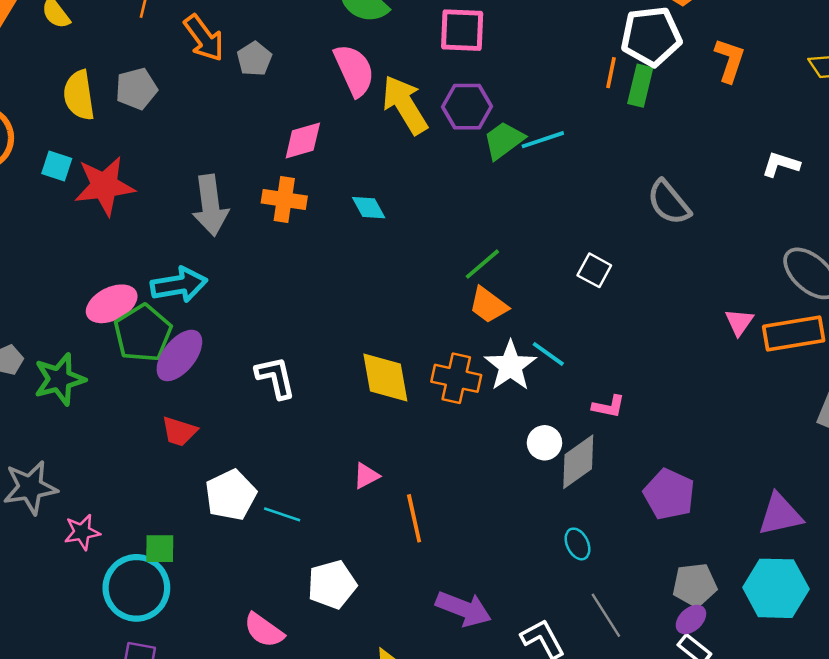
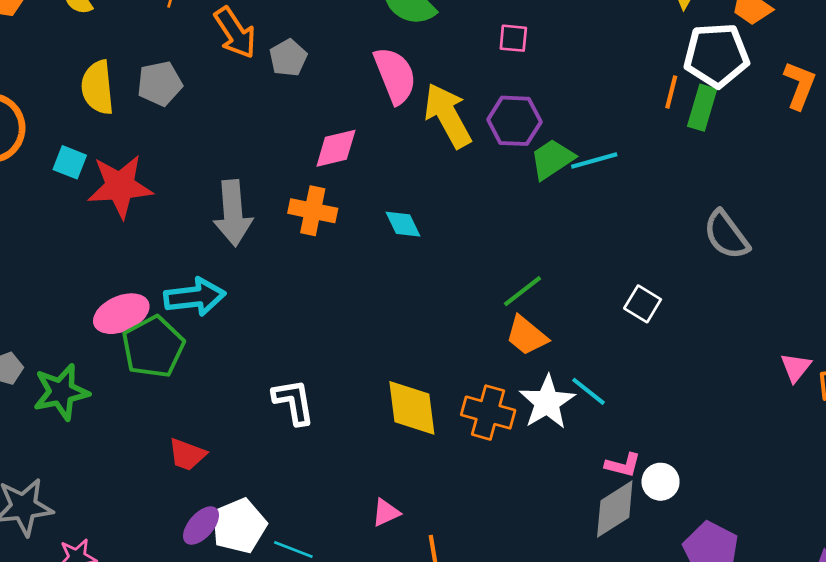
pink square: (462, 30) -> (513, 38), size x0.6
purple ellipse: (179, 355) -> (201, 526), moved, size x0.7
pink L-shape: (609, 406) -> (623, 465), moved
white circle: (544, 443) -> (661, 482), moved

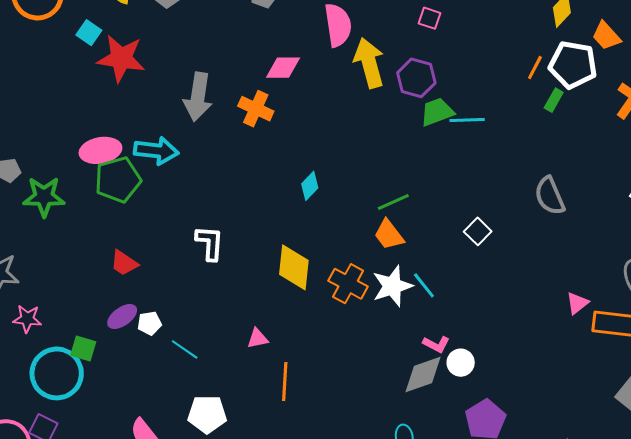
orange line: (671, 92) -> (535, 67), moved
green rectangle: (702, 108) -> (554, 100), size x0.7
cyan diamond: (403, 224) -> (310, 186), moved, turned 56
white pentagon: (239, 526) -> (149, 323), size x0.6

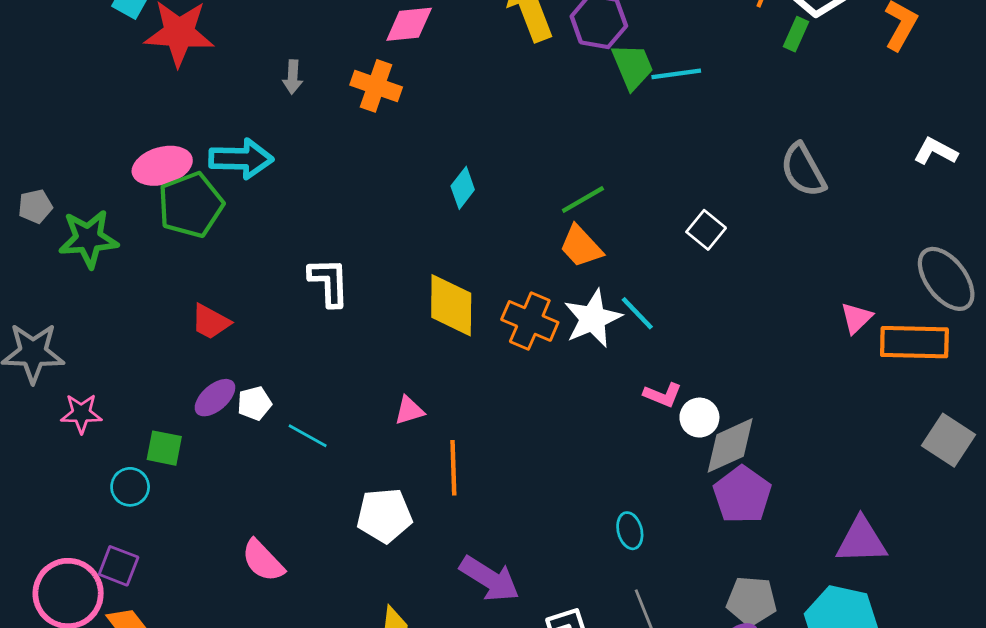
gray arrow: (198, 97) -> (293, 77), size x0.5
green trapezoid: (437, 112) -> (633, 66), turned 93
cyan circle: (57, 373) -> (130, 487), size x0.5
gray diamond: (423, 375) -> (730, 445), moved
white pentagon: (207, 414) -> (384, 516), moved

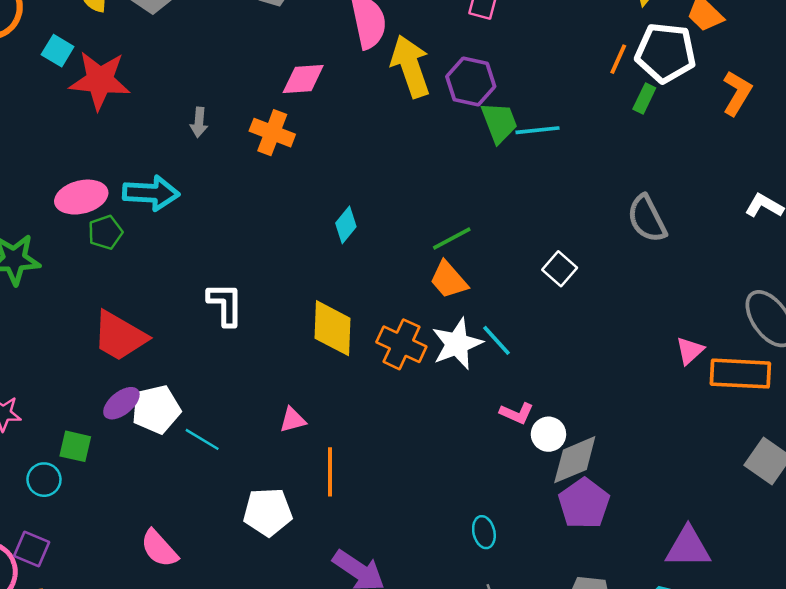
green pentagon: (191, 205) -> (105, 232), size x0.6
red trapezoid: (211, 322) -> (120, 336), size x1.6
white pentagon: (254, 403) -> (156, 409), size x1.6

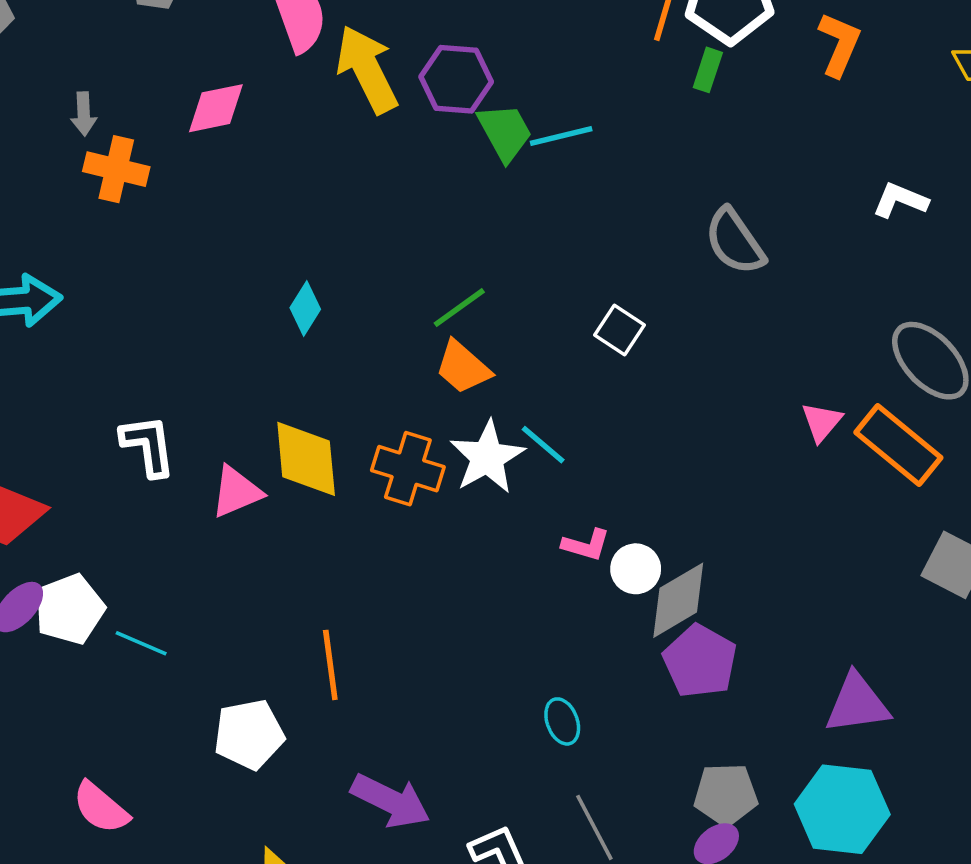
gray arrow: (199, 122) -> (84, 114), moved
orange cross: (272, 133) -> (116, 169), moved
orange rectangle: (740, 374) -> (898, 445), turned 44
pink triangle: (293, 420) -> (236, 492), moved, size x1.4

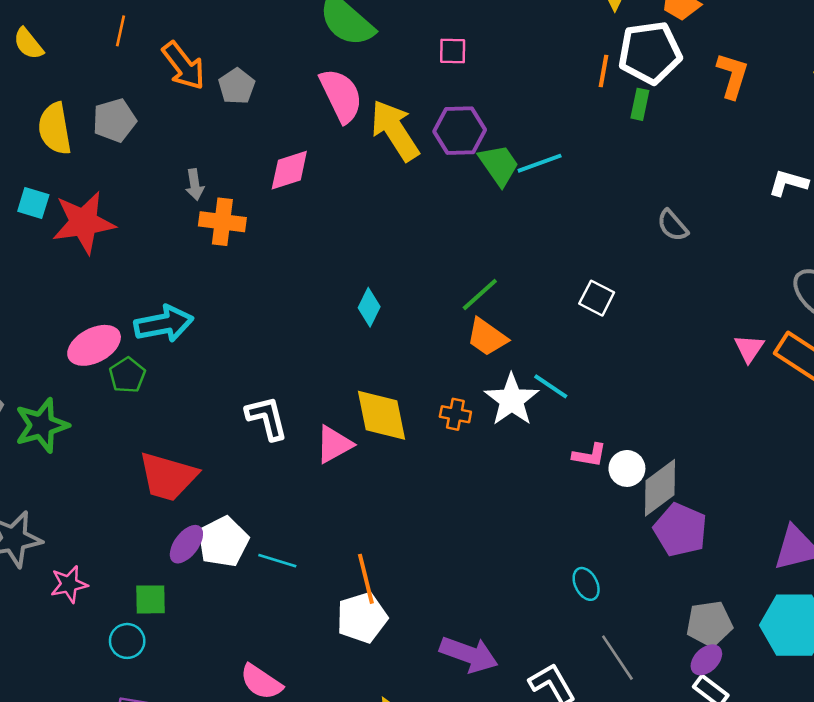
gray semicircle: (735, 241) -> (673, 225), size x0.7
orange cross: (408, 469) -> (455, 414), size x0.6
orange line: (330, 665) -> (366, 579), moved

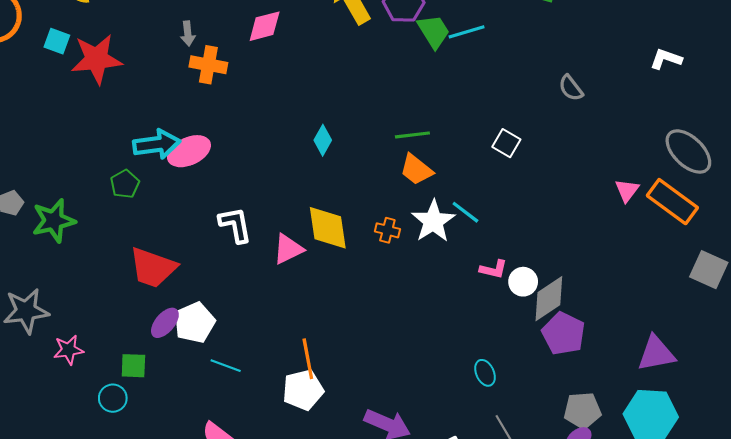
green line: (480, 294) -> (412, 135), turned 32
pink ellipse: (94, 345) -> (189, 151), moved
cyan line: (277, 561) -> (226, 366), moved

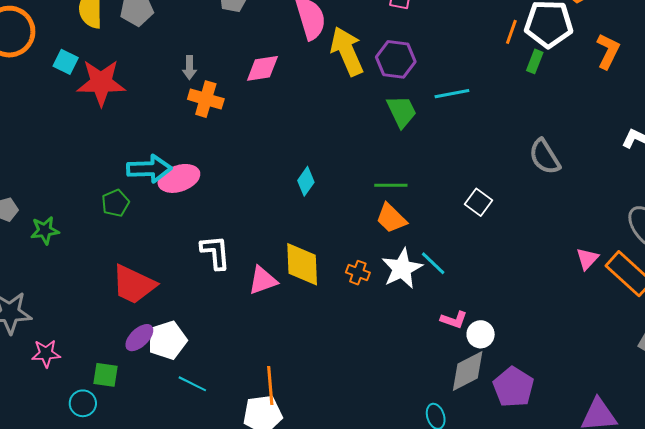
green trapezoid: (434, 31) -> (402, 111), moved
gray semicircle: (571, 88) -> (545, 157), size x1.4
green star: (54, 221) -> (45, 230), size x0.7
gray diamond: (549, 299) -> (468, 371), moved

